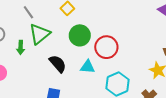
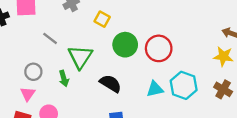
gray line: (28, 12) -> (50, 38), moved
cyan triangle: (88, 67) -> (155, 89), moved

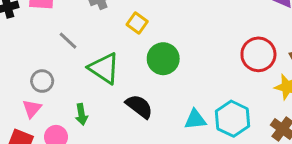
red circle: (159, 48) -> (258, 54), moved
green triangle: (80, 57) -> (104, 68), turned -36
green arrow: (64, 78) -> (81, 114), moved

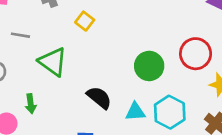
gray line: (68, 41) -> (20, 35), turned -36
green circle: (163, 59) -> (149, 66), moved
black semicircle: (139, 106) -> (99, 98), moved

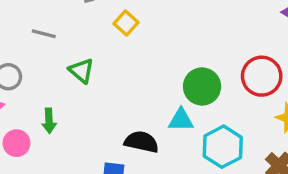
green triangle: (53, 62) -> (82, 71), size x0.7
black semicircle: (99, 98) -> (141, 142), moved, turned -32
cyan triangle: (135, 112) -> (181, 120), moved

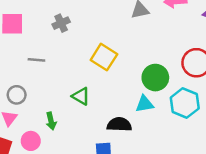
yellow square: (126, 23) -> (104, 57), moved, size x1.5
green triangle: (82, 71) -> (81, 96), moved
cyan hexagon: (223, 147) -> (185, 103), moved

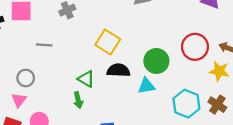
cyan hexagon: (185, 103) -> (186, 104), moved
green arrow: (51, 121) -> (78, 100), moved
black semicircle: (119, 124) -> (118, 70), moved

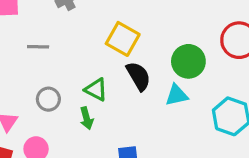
black semicircle: (118, 70) -> (138, 76), turned 60
gray circle: (26, 78) -> (48, 99), moved

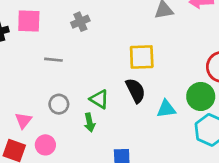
yellow square: (123, 39) -> (142, 57), moved, turned -36
green circle: (188, 61) -> (201, 96), moved

